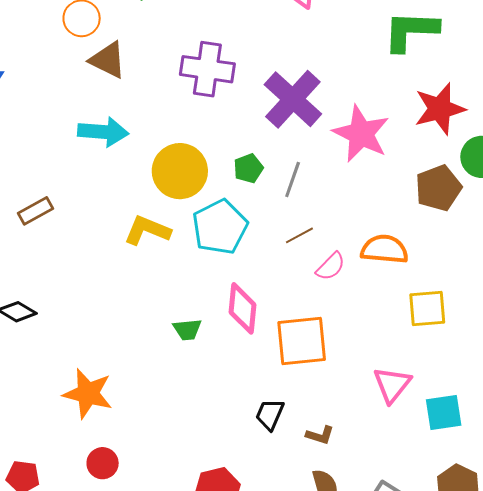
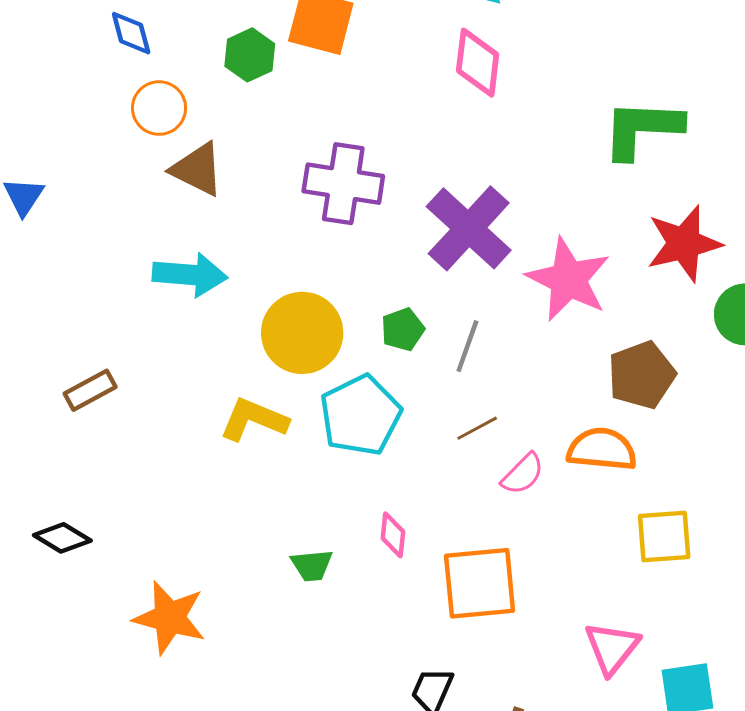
brown pentagon: (438, 188) -> (642, 375), moved
pink diamond: (242, 308) -> (393, 535), size x0.6
orange star: (88, 394) -> (170, 618), moved

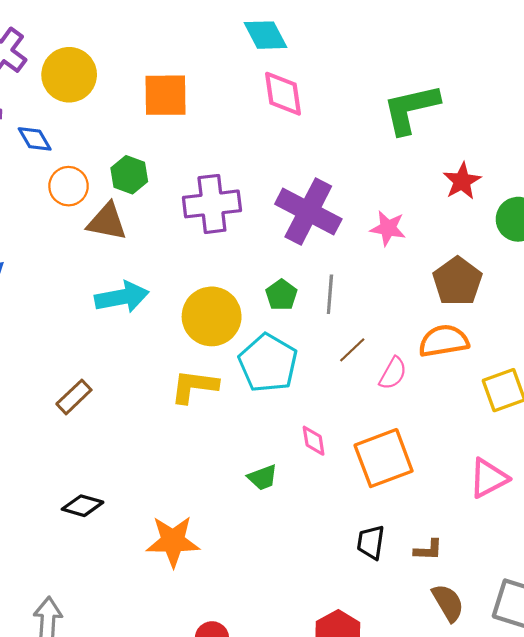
green hexagon: (250, 55) -> (129, 175), moved
red star: (684, 244) -> (462, 181), size x0.7
pink star: (568, 279) -> (388, 228), size x0.6
pink triangle: (612, 648) -> (488, 478), turned 39

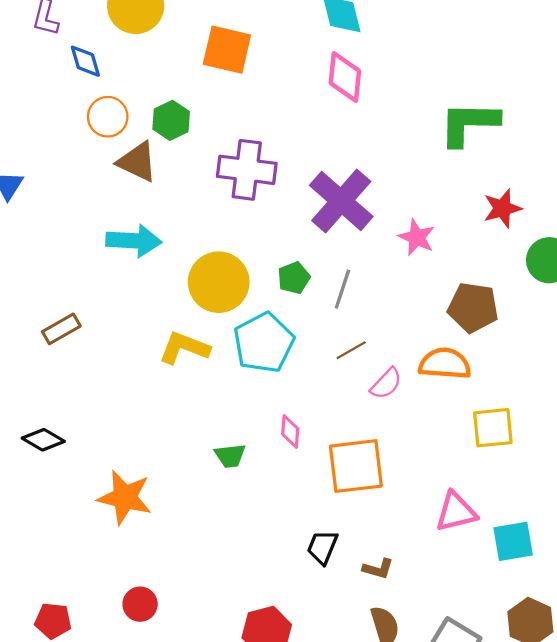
brown pentagon: (457, 281) -> (473, 307), turned 30

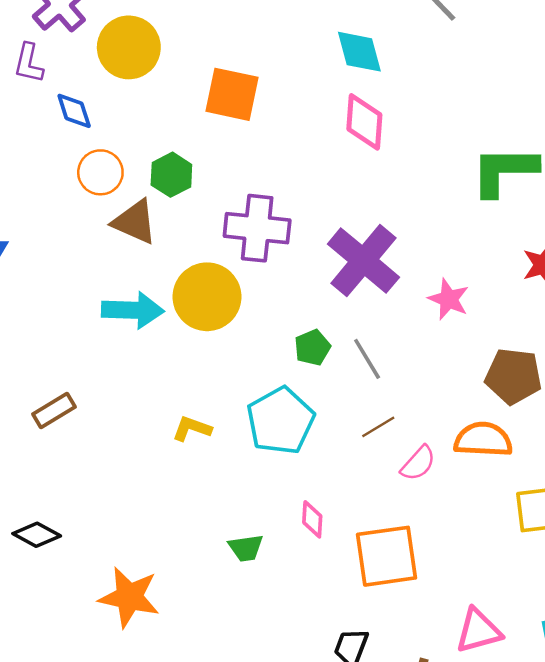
yellow circle: (219, 282) -> (207, 297), moved
gray line: (342, 289) -> (367, 359), turned -48
yellow L-shape: (184, 348) -> (192, 429), size x0.7
pink triangle: (456, 512) -> (478, 631), moved

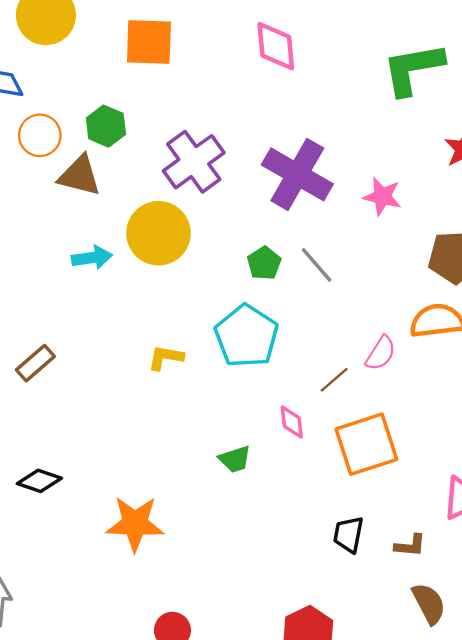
purple cross: (257, 228) -> (194, 162), turned -32
cyan arrow: (133, 310) -> (92, 258), size x0.7
brown line: (378, 427) -> (334, 380), moved

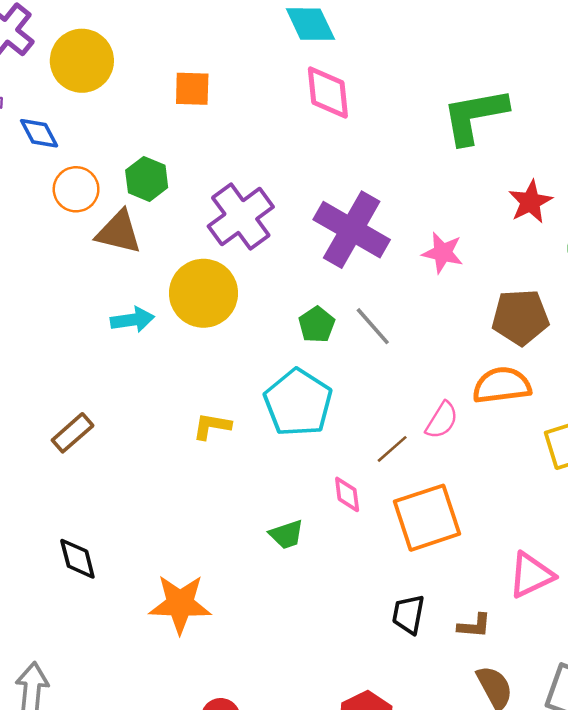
orange square: (149, 42) -> (192, 89), size x0.7
black diamond: (39, 481) -> (77, 559), turned 57

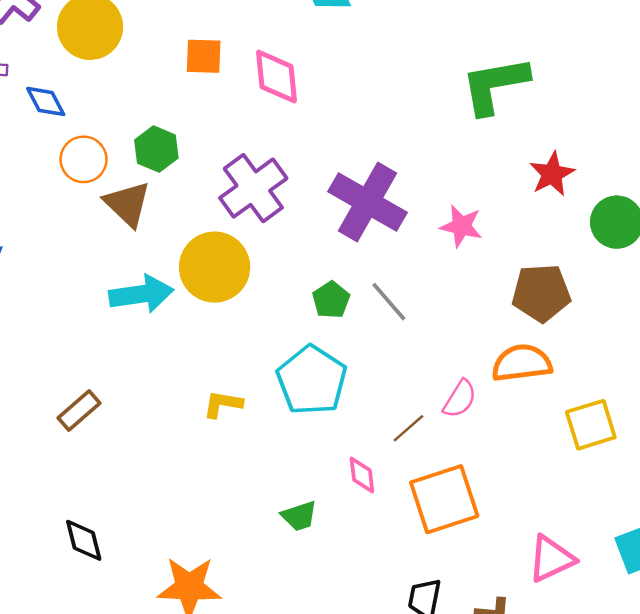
pink diamond: (328, 92) -> (276, 77), moved
brown triangle: (119, 232) -> (127, 204), turned 30
cyan arrow: (132, 320) -> (141, 294), size x1.4

